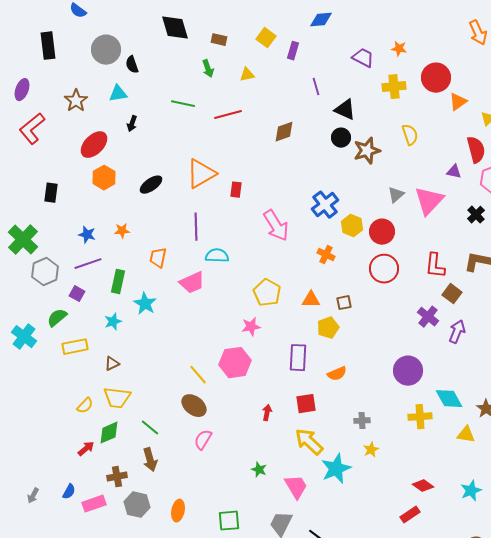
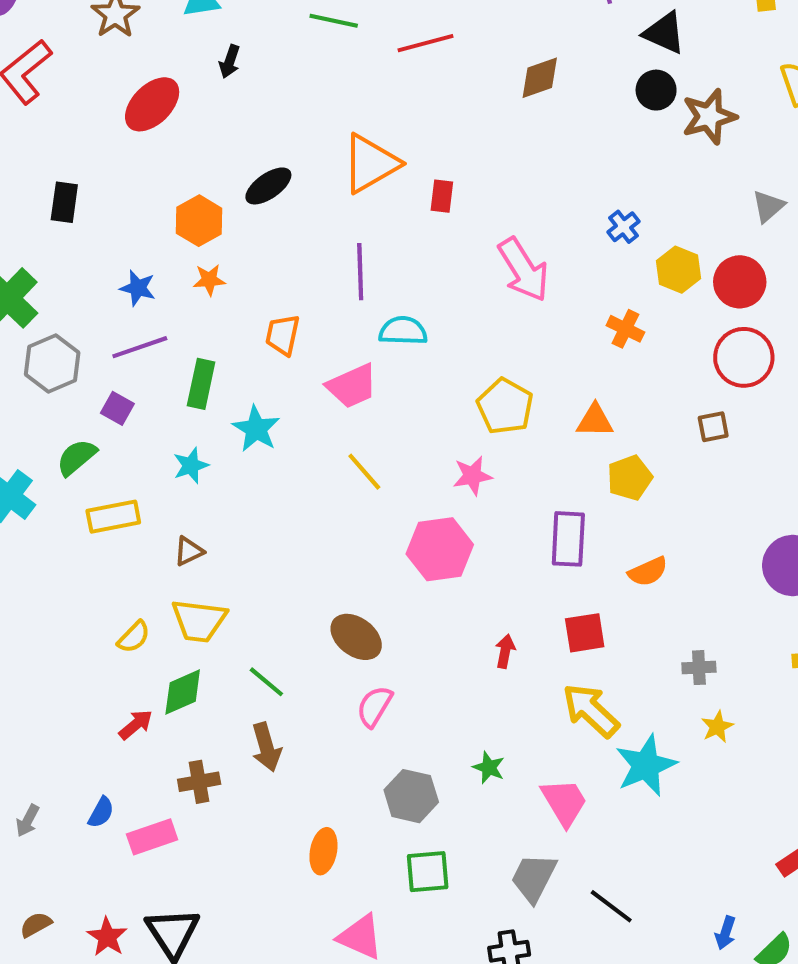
orange hexagon: (104, 178) -> (199, 221), moved
blue cross: (325, 205) -> (623, 227), size x0.6
brown square: (344, 303) -> (713, 427), moved
yellow line: (198, 375) -> (364, 472), moved
gray hexagon: (137, 505) -> (411, 796), moved

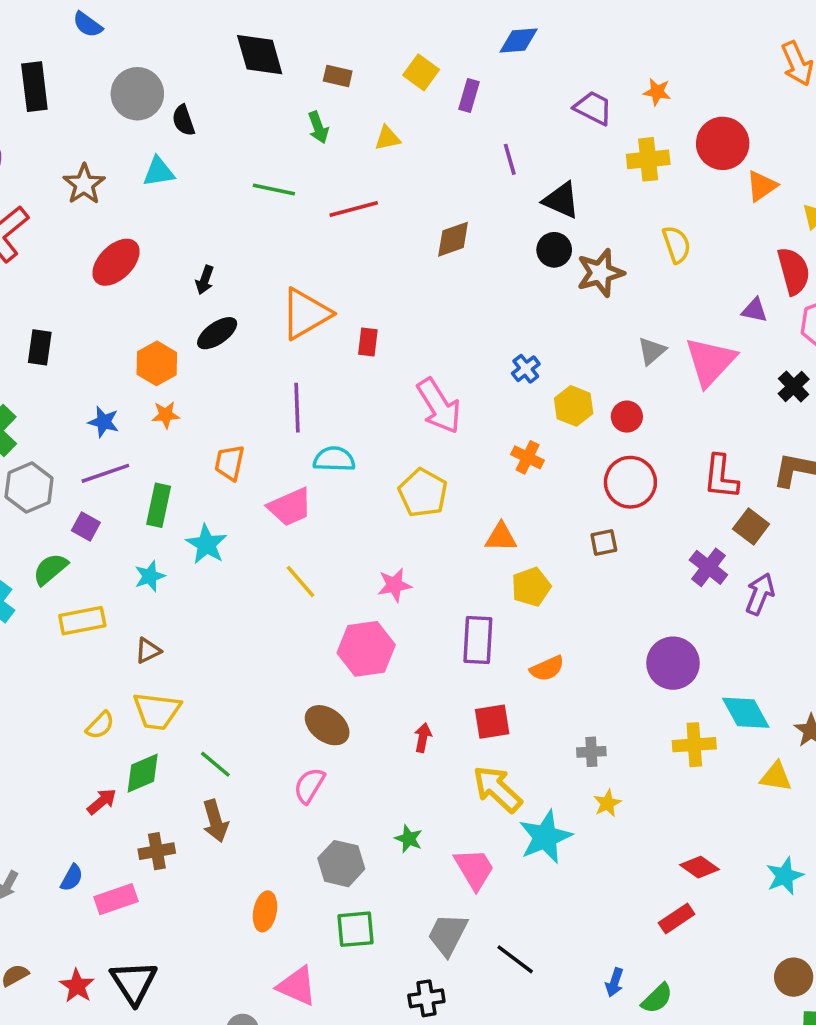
black arrow: (230, 61) -> (205, 280), moved
red circle: (740, 282) -> (627, 417), size x0.7
yellow pentagon: (505, 406) -> (423, 493), moved
brown ellipse: (356, 637) -> (327, 725), moved

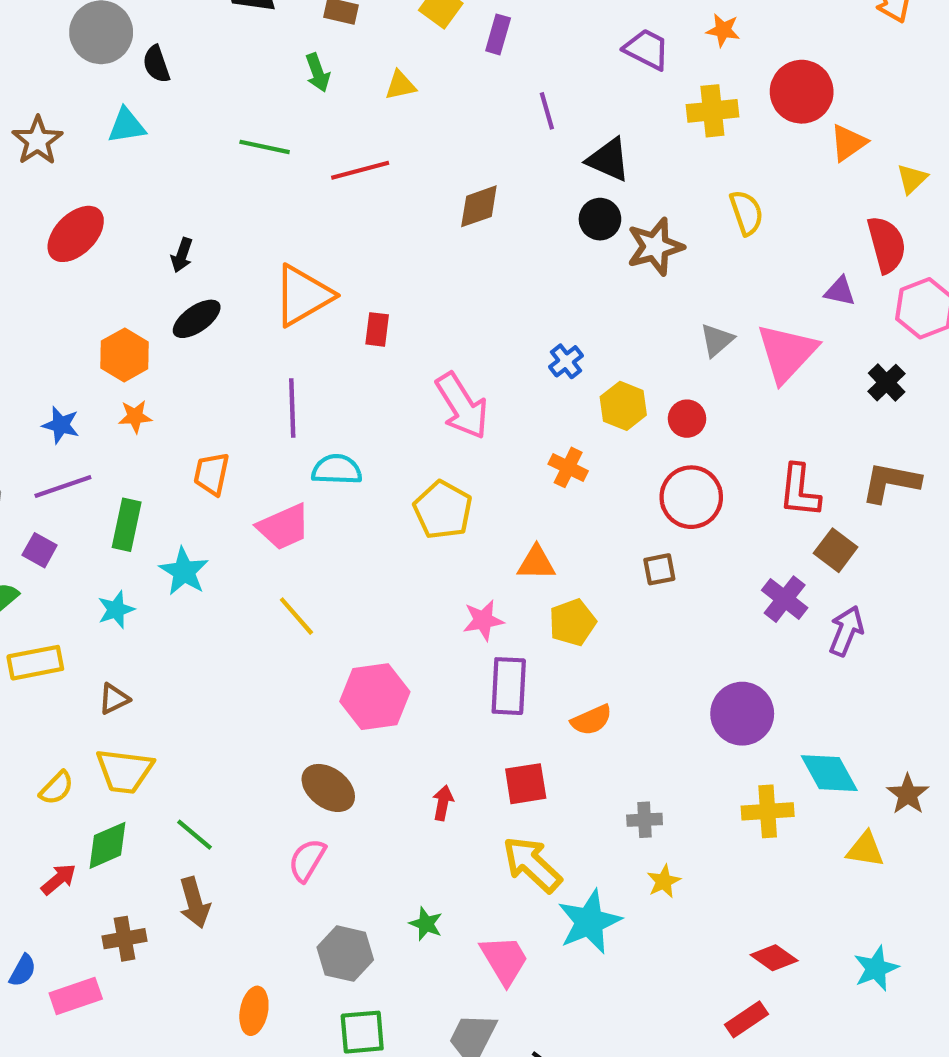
pink star: (395, 585) -> (483, 620), moved

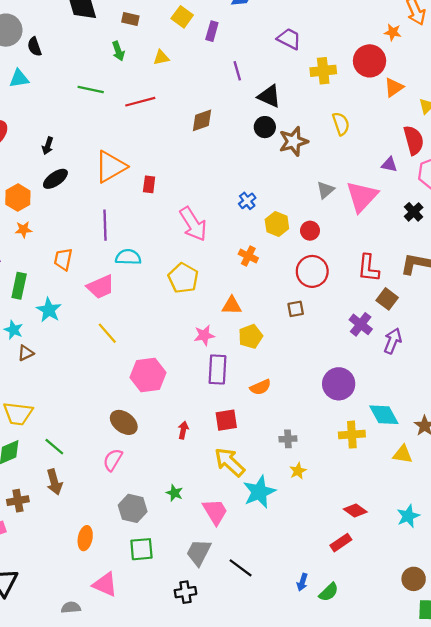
orange star: (723, 30) -> (393, 32), moved
cyan star: (116, 610) -> (14, 330), turned -30
brown triangle: (114, 699) -> (26, 353), moved

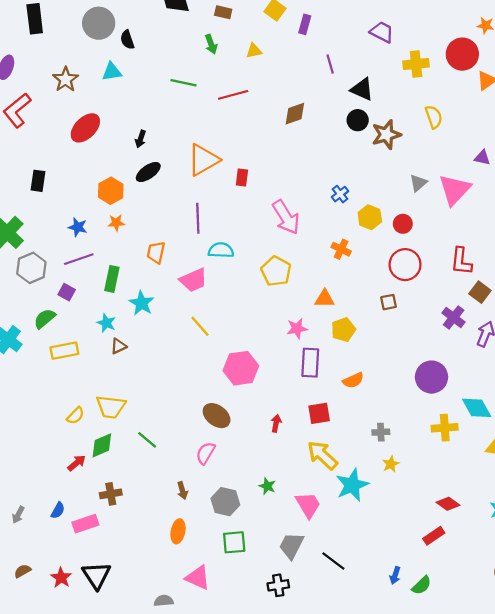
brown arrow: (54, 482) -> (182, 491), moved, size x0.7

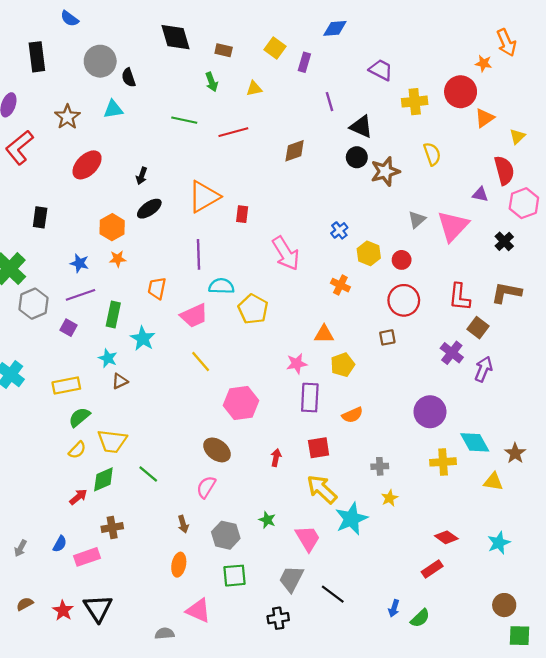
yellow pentagon: (276, 271) -> (253, 309), moved
green semicircle: (45, 319) -> (79, 417), moved

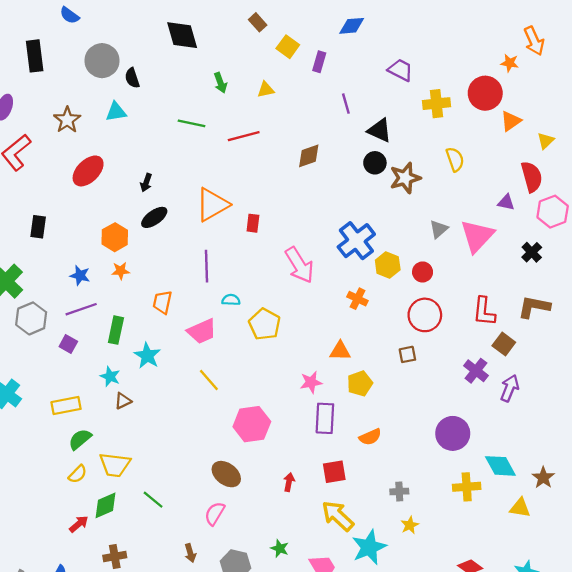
brown rectangle: (224, 50) -> (258, 22), moved, turned 35
blue cross: (339, 230) -> (356, 241), size x2.0
cyan semicircle: (221, 286) -> (231, 300), size x0.7

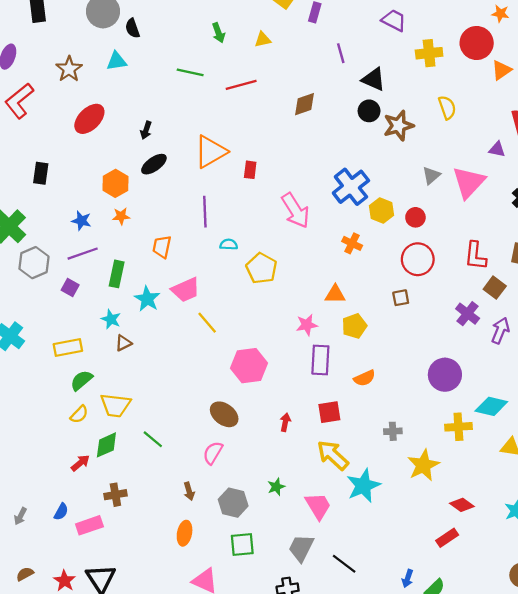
pink trapezoid: (202, 331) -> (186, 290), moved
cyan diamond: (500, 466) -> (491, 406), turned -48
yellow star: (410, 525) -> (423, 465), moved, size x1.8
green star: (280, 548) -> (276, 487), turned 30

